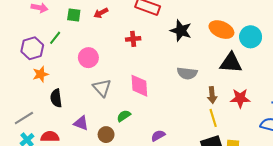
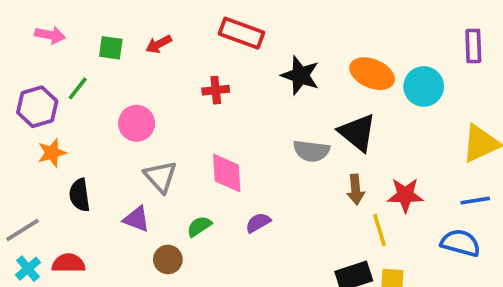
black triangle: (231, 63) -> (357, 132), moved, turned 35
yellow line: (213, 118) -> (379, 230), moved
purple triangle: (81, 123) -> (137, 219), moved
purple semicircle: (158, 136) -> (258, 223), moved

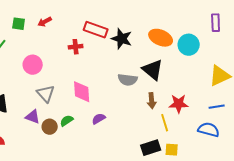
red rectangle: (241, 33) -> (96, 30), moved
brown circle: (168, 259) -> (50, 127), moved

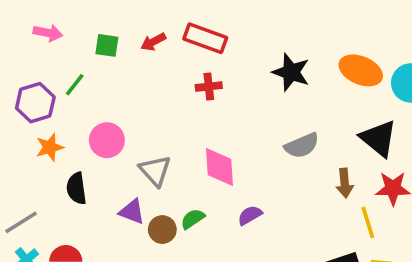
red rectangle: (96, 30) -> (205, 38), moved
pink circle: (33, 65) -> (107, 140), moved
black triangle: (153, 70) -> (379, 138), moved
gray semicircle: (128, 80) -> (302, 146), turned -30

